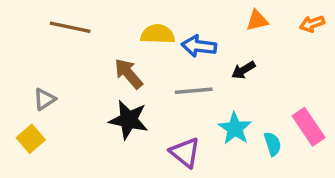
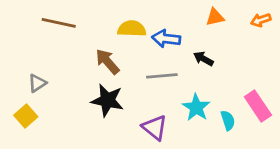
black arrow: (243, 70) -> (203, 59), turned 60

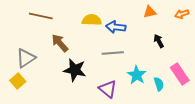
black arrow: (203, 59) -> (159, 41), moved, turned 32
brown arrow: (107, 62) -> (60, 43), moved
gray triangle: (37, 83) -> (26, 58), size x1.5

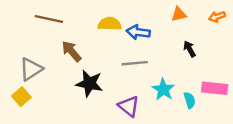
pink rectangle: (180, 74) -> (215, 88), turned -50

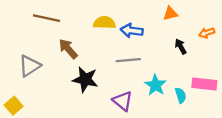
orange arrow: (217, 17) -> (207, 33), moved
yellow square: (21, 97) -> (14, 106), moved

